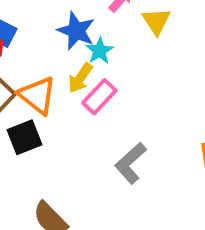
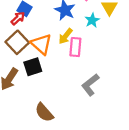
cyan star: (100, 51) -> (92, 20), moved
pink rectangle: (99, 97) -> (75, 47), turned -42

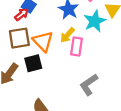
cyan star: (92, 20) -> (95, 21), size x1.5
brown square: (17, 42) -> (19, 38), turned 30

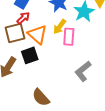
red arrow: (22, 14) -> (23, 18), moved

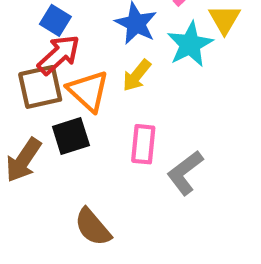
red arrow: (23, 18) -> (59, 55), size x1.5
pink rectangle: (69, 37) -> (143, 144), moved

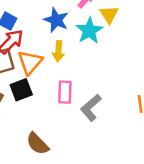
yellow arrow: (137, 75) -> (58, 51), turned -30
orange triangle: (88, 91) -> (30, 62), turned 32

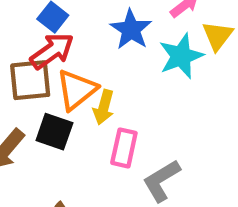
yellow arrow: (58, 51) -> (104, 107), moved
black square: (21, 90) -> (54, 132), turned 30

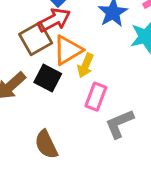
brown square: (30, 80) -> (36, 39), turned -32

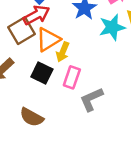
black square: (48, 78) -> (42, 73), moved
brown semicircle: (46, 144) -> (32, 117), turned -35

